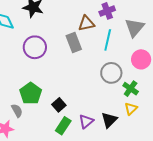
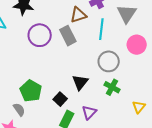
purple circle: (35, 47) -> (40, 35), moved
green cross: (131, 89) -> (112, 87), moved
yellow triangle: (131, 109) -> (139, 107), moved
black triangle: (109, 120) -> (80, 82), moved

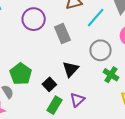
cyan line: (101, 29) -> (96, 18), turned 30
gray rectangle: (68, 36) -> (62, 33), moved
green cross: (112, 87) -> (111, 75), moved

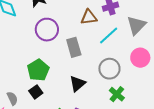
green pentagon: (21, 74) -> (38, 70), moved
black square: (49, 84) -> (36, 92), moved

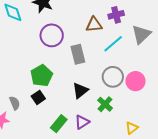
pink circle: (140, 58) -> (135, 81), moved
green cross: (117, 94) -> (105, 104), moved

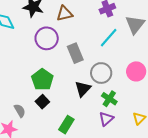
brown triangle: (94, 25) -> (65, 14), moved
gray circle: (113, 77) -> (101, 73), moved
purple triangle: (82, 122) -> (106, 119), moved

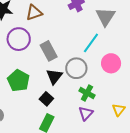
cyan line: (109, 38) -> (91, 43), moved
black triangle: (83, 89) -> (54, 76), moved
black square: (42, 102) -> (46, 99), moved

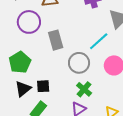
black triangle: (54, 76) -> (23, 89), moved
black square: (46, 99) -> (43, 86), turned 32

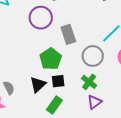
green pentagon: (20, 62) -> (51, 59), moved
green cross: (84, 89) -> (89, 82), moved

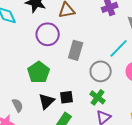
gray rectangle: (68, 34) -> (76, 50), turned 36
green pentagon: (51, 59) -> (39, 72), moved

